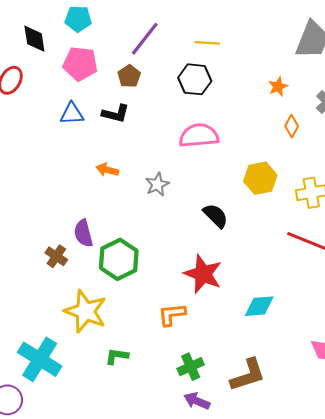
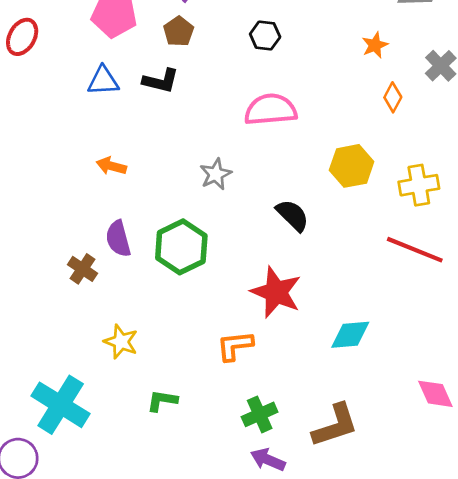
black hexagon: (195, 79) -> (265, 36), size x0.7
orange arrow: (107, 170) -> (111, 166), moved
green hexagon: (119, 259) -> (181, 247), moved
yellow star: (85, 311) -> (121, 342), size x0.6

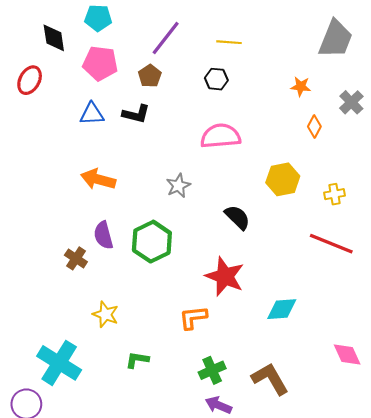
orange star: (375, 45) -> (301, 86), turned 30
orange arrow: (111, 166) -> (98, 179), size x1.5
yellow cross: (419, 185) -> (334, 194), size x0.7
brown L-shape: (335, 425) -> (270, 379), turned -102

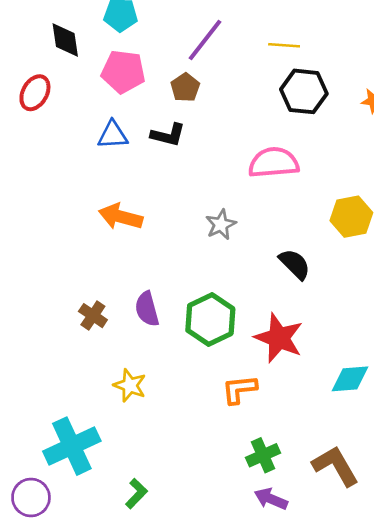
black hexagon: (216, 79) -> (304, 91), moved, size x1.6
purple semicircle: (103, 235) -> (147, 309), moved
green hexagon: (152, 242) -> (210, 319), moved
green L-shape: (137, 360) -> (136, 494), moved, turned 125
cyan cross: (59, 363) -> (72, 446), turned 33

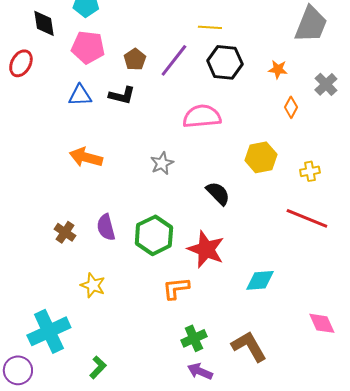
purple line: (205, 40) -> (174, 60), moved

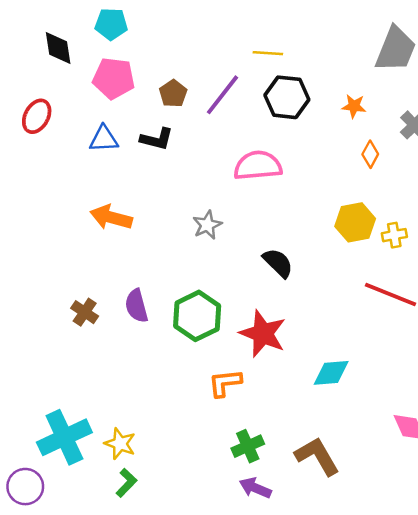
red ellipse: (21, 63) -> (37, 116), moved
yellow hexagon: (261, 157) -> (355, 222), moved
yellow star: (93, 285) -> (120, 444), moved

